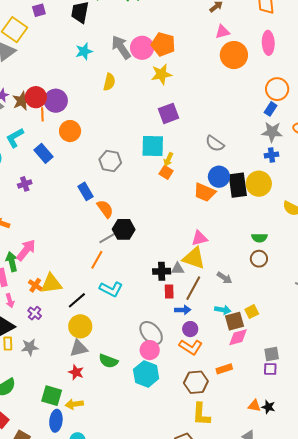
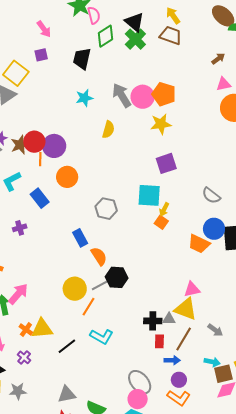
yellow circle: (80, 326) -> (75, 289), moved

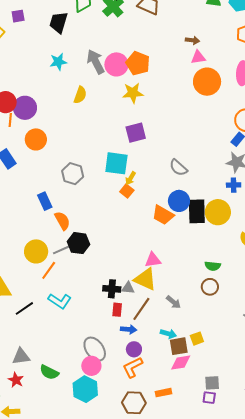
brown arrow: (218, 59) -> (192, 40), moved, turned 40
orange L-shape: (179, 398) -> (133, 367), turned 115

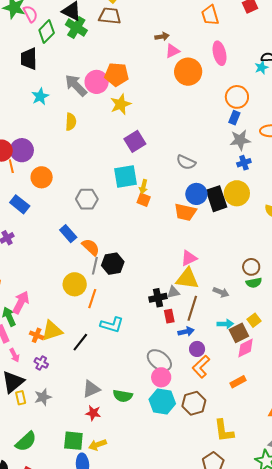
gray line: (61, 250) -> (95, 266), moved, turned -36
green semicircle: (213, 266) -> (254, 283), moved
brown hexagon: (134, 403) -> (194, 403), moved

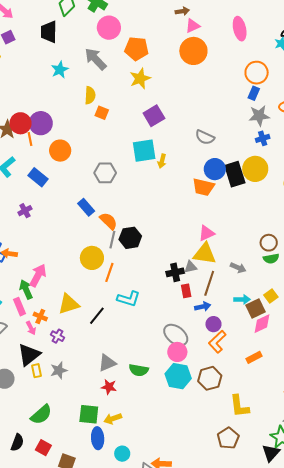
orange circle: (188, 72) -> (193, 51), moved
pink circle: (97, 82) -> (109, 28), moved
orange square: (144, 200) -> (102, 113), moved
orange cross: (37, 335) -> (40, 317), moved

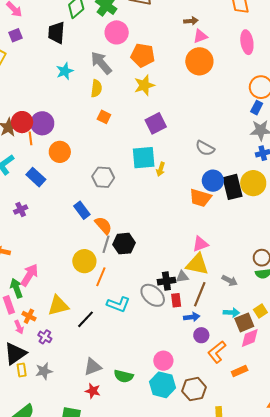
yellow semicircle: (90, 95) -> (96, 88), moved
gray ellipse: (176, 335) -> (153, 295), moved
orange L-shape: (217, 342) -> (217, 352), moved

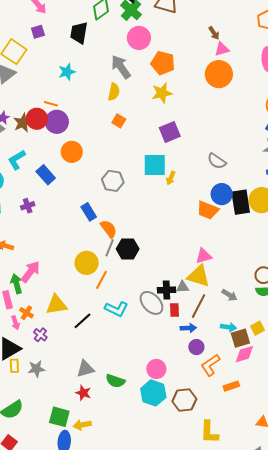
brown arrow: (191, 21) -> (214, 33), turned 56
cyan star: (65, 71) -> (67, 72), moved
orange line: (31, 138) -> (51, 104), moved, turned -72

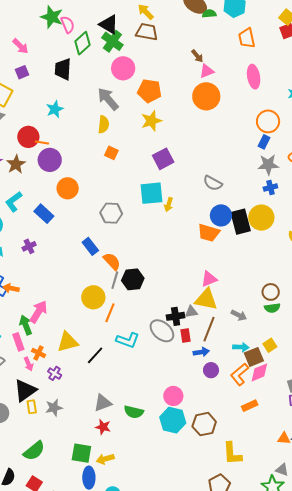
red circle: (37, 119) -> (28, 137), moved
orange L-shape: (210, 365) -> (240, 374), moved

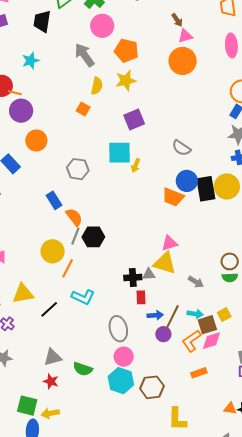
yellow semicircle: (104, 124) -> (97, 86), moved
brown line: (209, 329) -> (172, 317), moved
gray ellipse: (162, 331) -> (118, 329), moved, turned 30

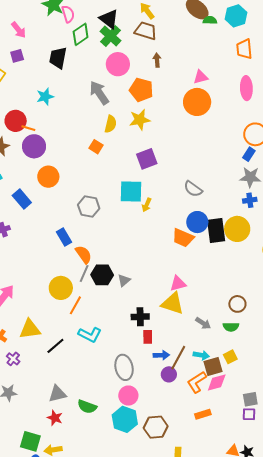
brown arrow: (177, 20) -> (157, 60), moved, turned -152
gray triangle: (149, 274) -> (124, 280), moved, turned -40
green semicircle: (230, 277) -> (231, 327), moved

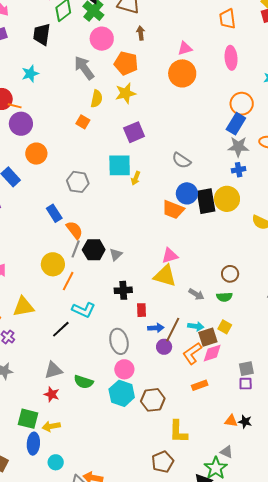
blue rectangle: (249, 154) -> (236, 124), size x1.5
black cross: (140, 317) -> (123, 290), moved
black line: (55, 346) -> (61, 329), moved
yellow square: (230, 357) -> (225, 327), turned -32

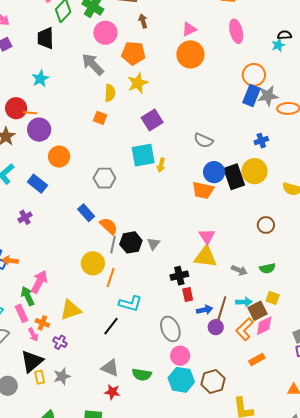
gray star: (238, 147) -> (268, 96), moved
pink triangle: (170, 256) -> (207, 236), turned -36
brown circle: (230, 274) -> (266, 225), moved
black cross: (123, 290) -> (179, 276), moved
gray triangle: (53, 370) -> (110, 368), turned 48

